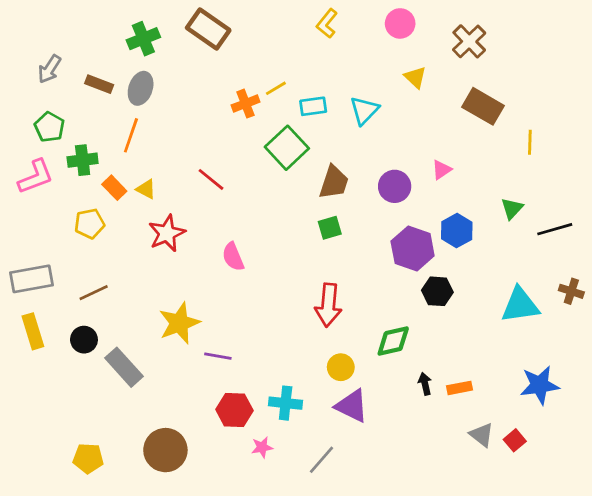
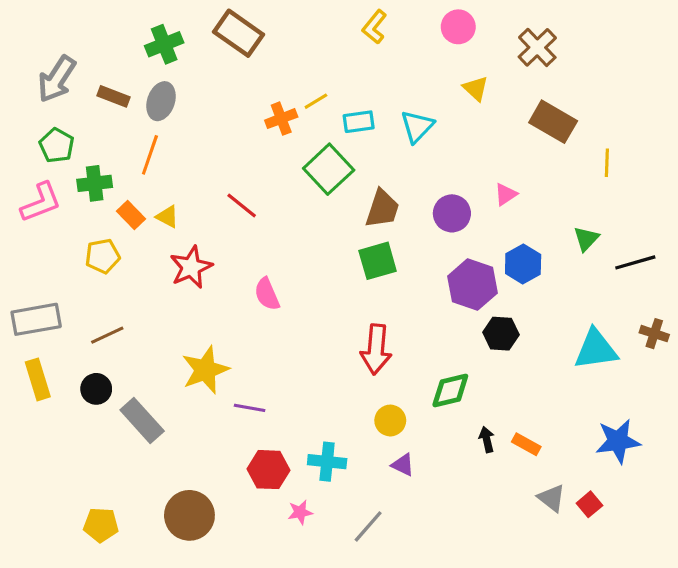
gray arrow: (49, 69) -> (57, 79), size x1.4
green square: (330, 228) -> (378, 261), size x1.4
orange rectangle: (459, 388) -> (526, 444), turned 40
purple triangle: (352, 406) -> (403, 465), size x0.6

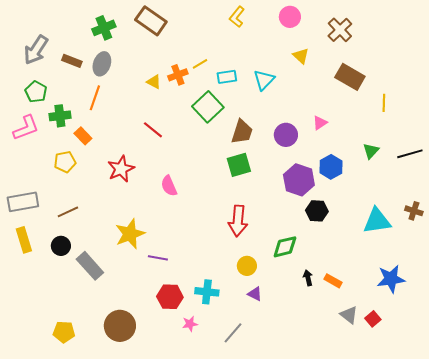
yellow triangle: (167, 217) -> (154, 82), moved
black line: (635, 262) -> (410, 154), moved

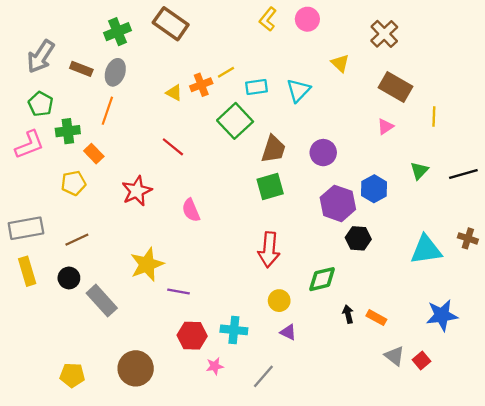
pink circle: (290, 17) -> (307, 19), moved
pink triangle: (320, 123) -> (385, 127), moved

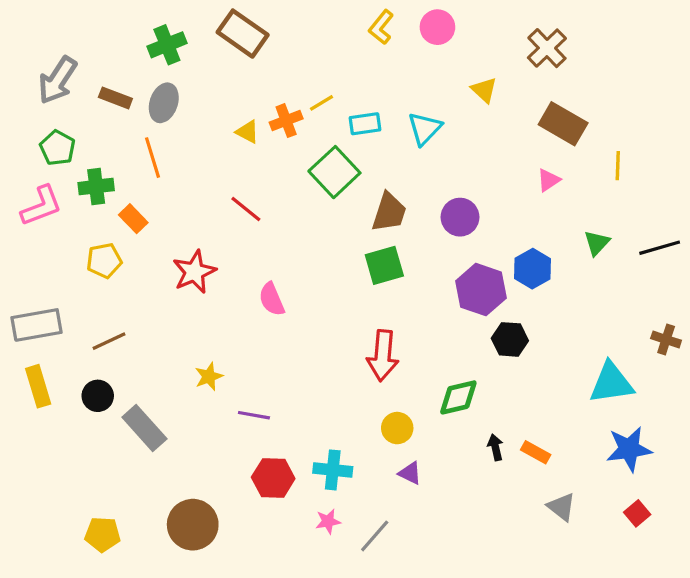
orange line: (107, 111) -> (152, 158), turned -36
cyan triangle: (426, 250) -> (611, 383), moved
yellow star: (147, 264) -> (209, 377), size x0.6
red square: (422, 360) -> (637, 513), moved
pink star: (215, 366) -> (328, 521), moved

